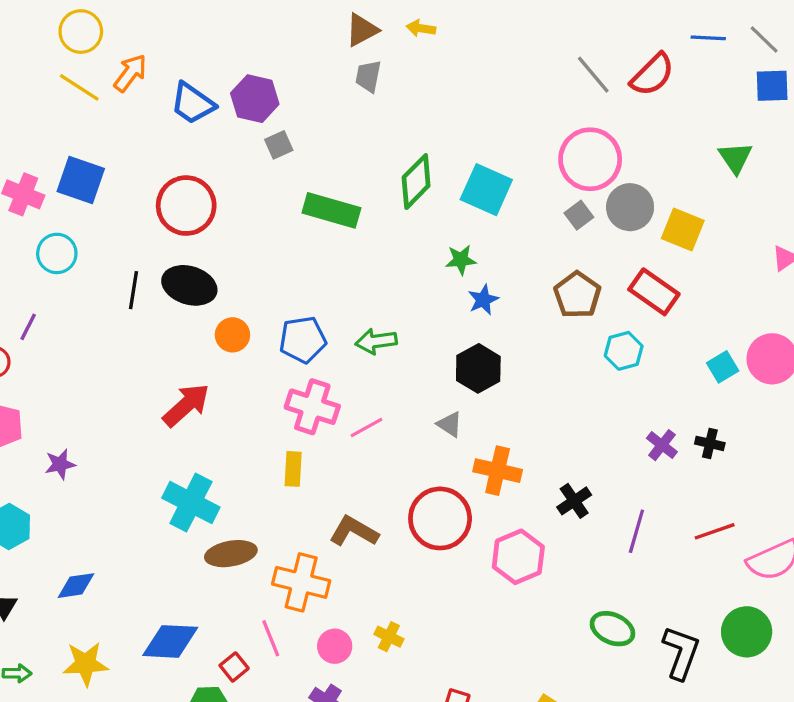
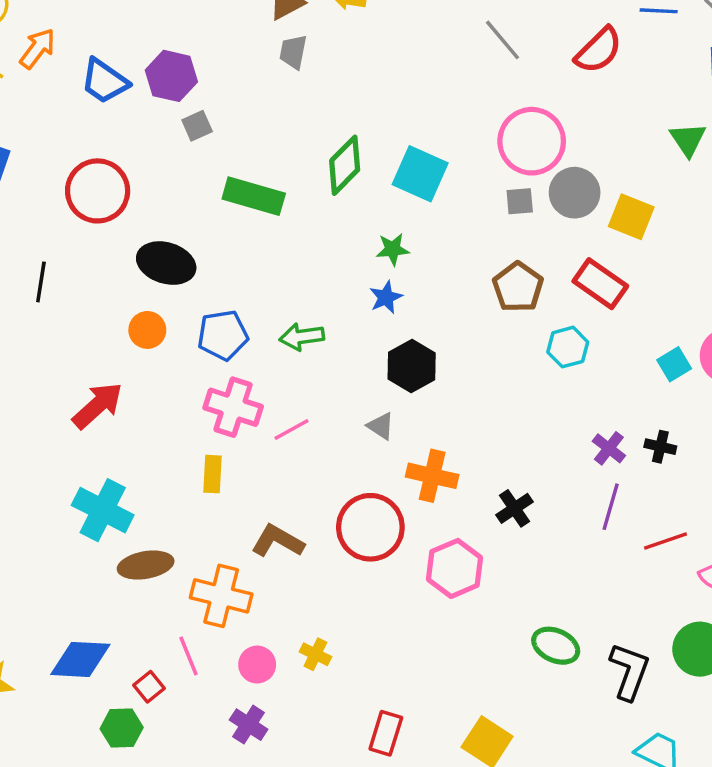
gray line: (593, 75) -> (503, 40), moved
gray square: (579, 215) -> (520, 201), turned 32
black ellipse: (189, 285) -> (166, 263), moved
blue star: (483, 300) -> (386, 297), moved
purple line: (636, 531) -> (611, 507), moved

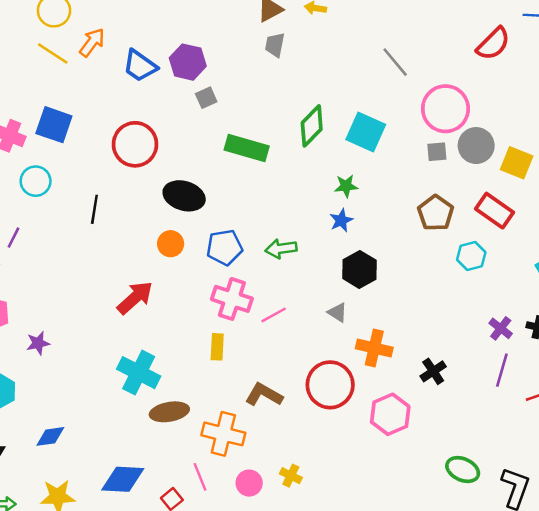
gray line: (503, 40) -> (395, 62), moved

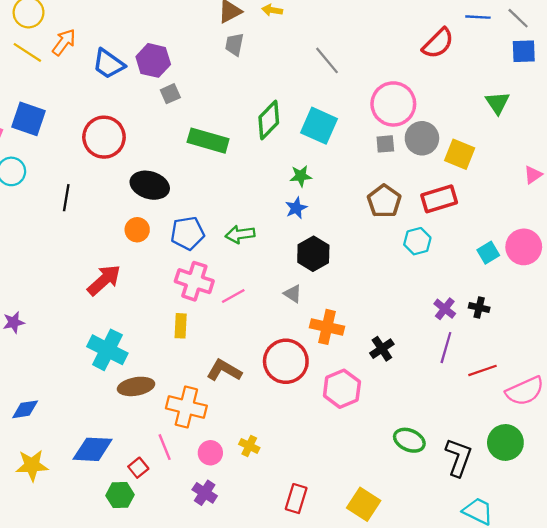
gray line: (395, 62) -> (327, 60), moved
red rectangle: (495, 211) -> (439, 199), turned -52

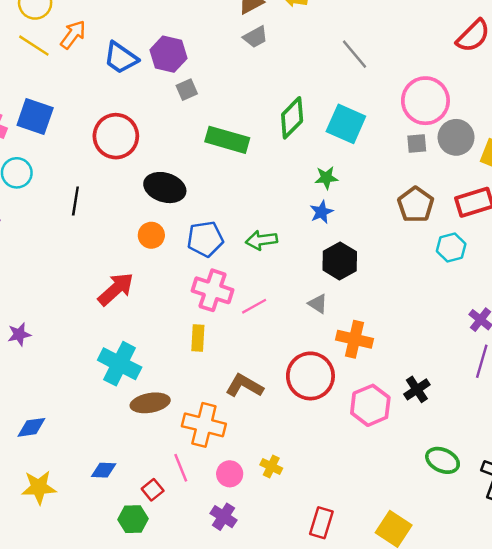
gray trapezoid: (234, 44) -> (255, 37), turned -130
black cross: (382, 349) -> (417, 389), moved
blue diamond: (93, 449) -> (104, 470), size x0.6

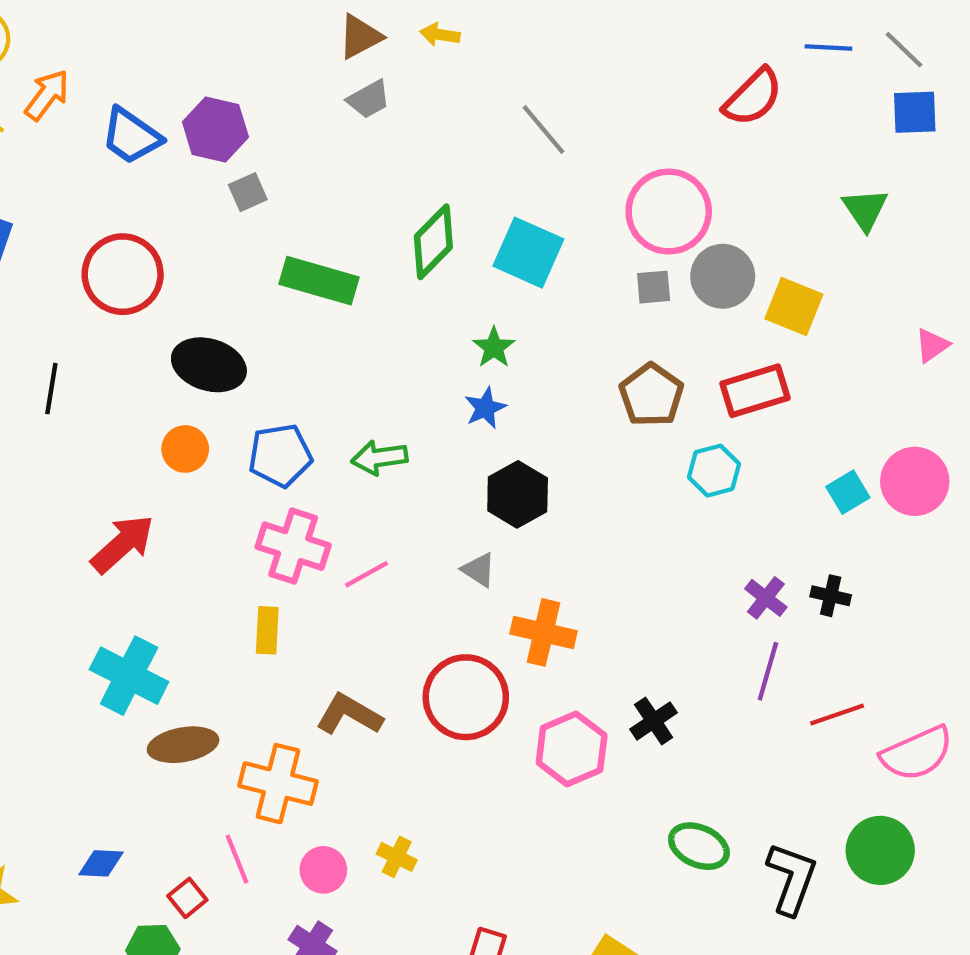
green star: (326, 178) -> (494, 348), turned -30

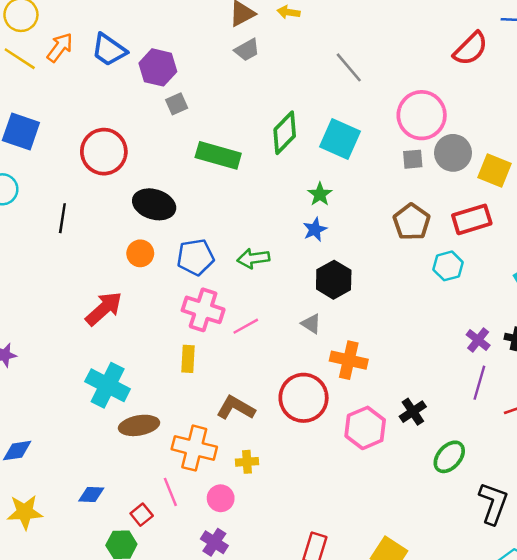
blue trapezoid: (131, 136) -> (109, 50), moved
green ellipse: (699, 846) -> (449, 457), moved, turned -72
yellow cross: (397, 857) -> (247, 462), moved, turned -30

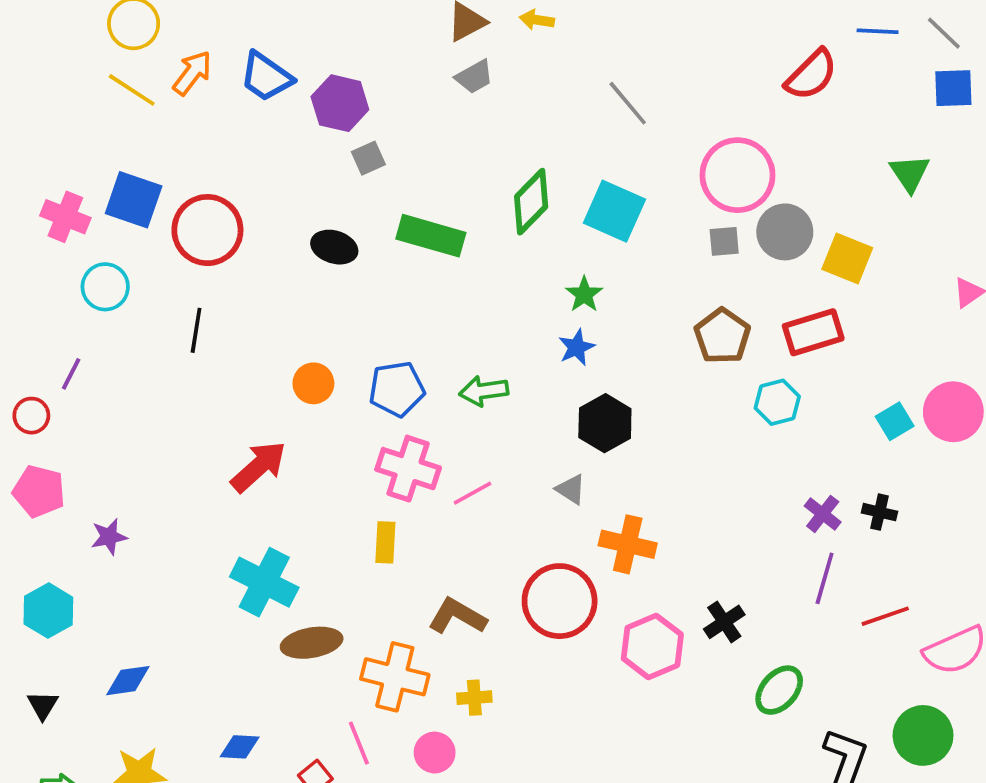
red circle: (104, 152) -> (207, 230), moved
black ellipse: (154, 204) -> (334, 247), moved, size x0.7

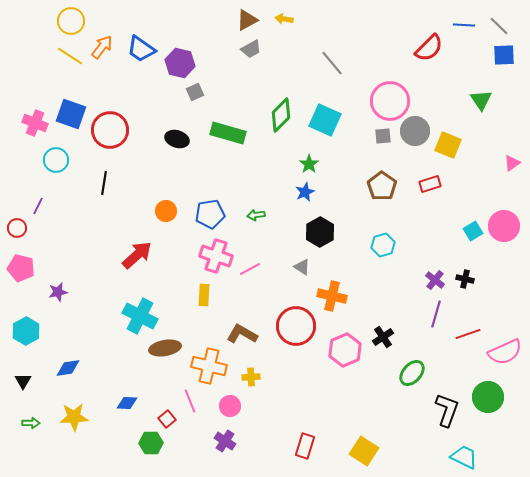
red rectangle: (813, 332) -> (430, 184), size x0.7
green arrow: (484, 391) -> (256, 215), size x0.7
cyan hexagon: (777, 402) -> (383, 245), moved

